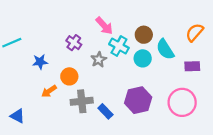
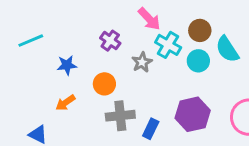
orange arrow: (49, 91) -> (65, 103), moved
blue rectangle: (105, 111) -> (151, 129), turned 70

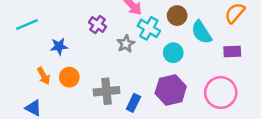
cyan circle: (198, 61) -> (173, 53), moved
orange circle: (104, 84) -> (69, 77), moved
orange arrow: (65, 103) -> (44, 76), moved, turned -84

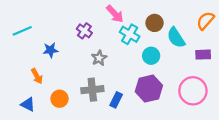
gray star: (126, 44) -> (99, 58), moved
orange circle: (69, 77) -> (60, 99), moved

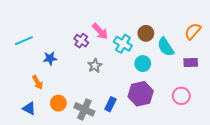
pink arrow: (115, 14) -> (100, 31), moved
gray cross: (92, 90) -> (84, 109), moved, turned 30
pink circle: (193, 91) -> (181, 96), size x0.7

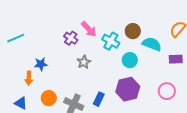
cyan semicircle: (166, 47) -> (152, 44), turned 144
blue star: (50, 58) -> (41, 64), moved
orange arrow: (38, 82) -> (29, 78), turned 32

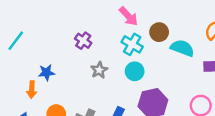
pink arrow: (89, 29) -> (128, 16), moved
cyan line: (16, 38) -> (16, 41), turned -30
cyan circle: (130, 60) -> (135, 71), moved

